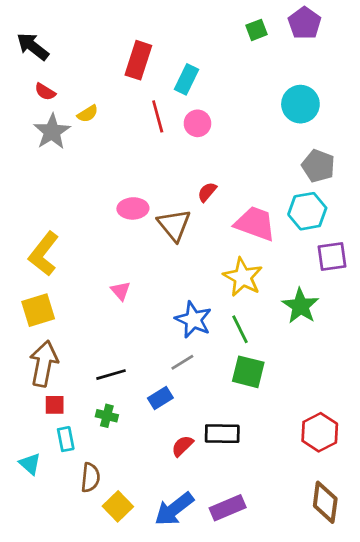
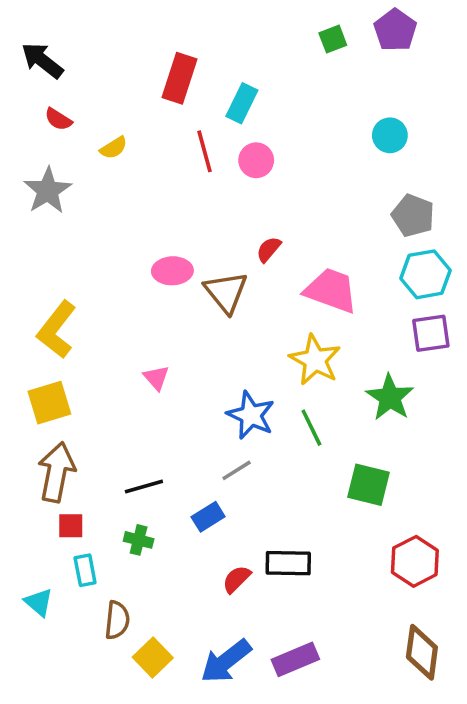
cyan circle: (300, 104) -> (390, 135), size x0.7
gray star: (52, 132) -> (48, 191), moved
cyan hexagon: (307, 211) -> (426, 274), moved
green square: (248, 372) -> (368, 485), moved

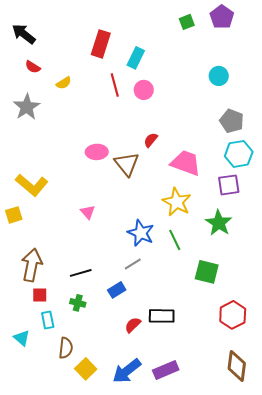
yellow L-shape: (57, 330) -> (32, 185), turned -88
purple square: (431, 333) -> (229, 185), moved
yellow square: (49, 403) -> (14, 215), moved, size x0.7

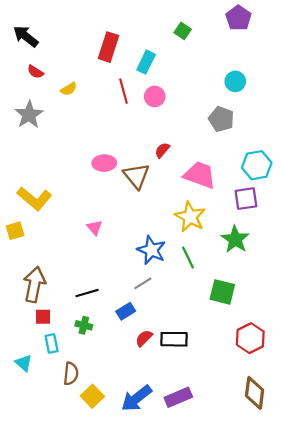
green square: (187, 22) -> (183, 31), moved, turned -35
gray pentagon: (232, 121) -> (221, 119), moved
red semicircle: (133, 325) -> (144, 338), moved

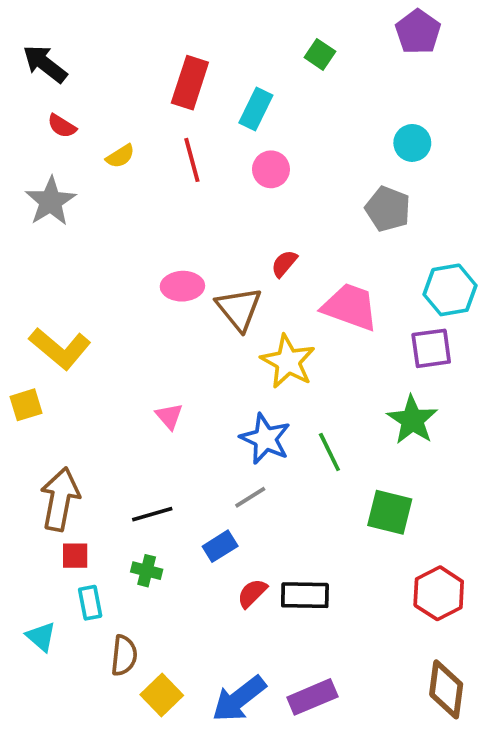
red line: (124, 91) -> (192, 160), moved
yellow star: (190, 217) -> (288, 362), moved
pink triangle: (95, 228) -> (169, 416), moved

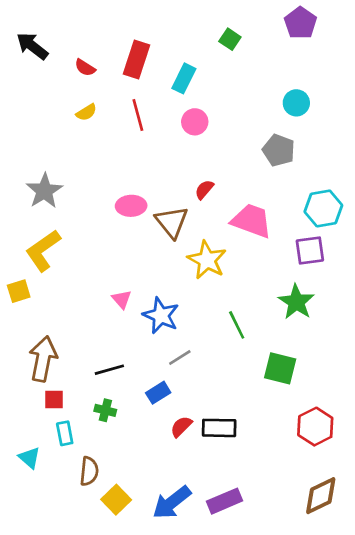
red semicircle: (62, 126) -> (85, 68), moved
gray star: (51, 201) -> (44, 191), moved
yellow L-shape: (60, 348) -> (43, 250), turned 105
blue star: (265, 439) -> (161, 315), moved
brown diamond: (446, 689) -> (321, 496), turned 57

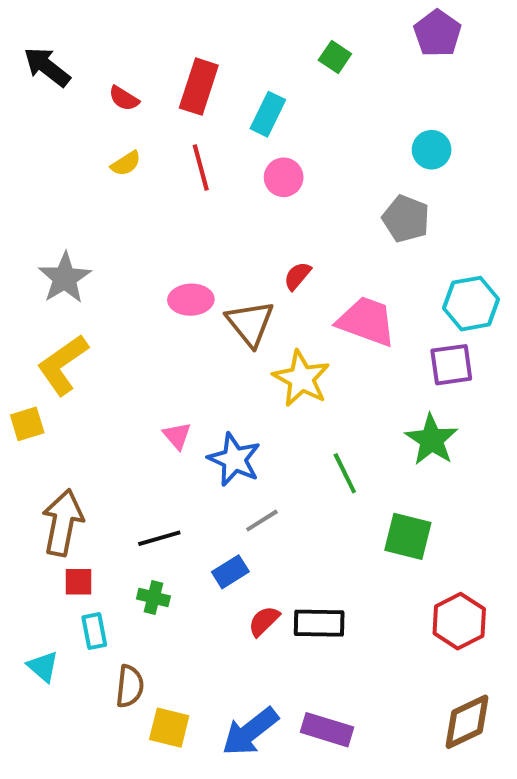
yellow square: (116, 500) -> (169, 728), turned -32
purple rectangle: (225, 501) -> (327, 730), turned 40

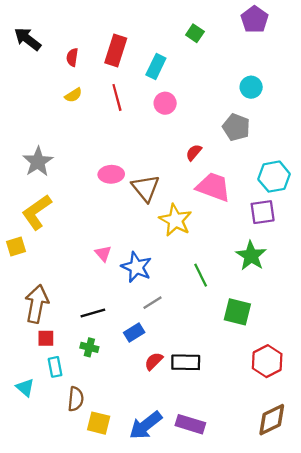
red semicircle: (124, 98) -> (72, 57), turned 66
red semicircle: (297, 276) -> (194, 152), moved

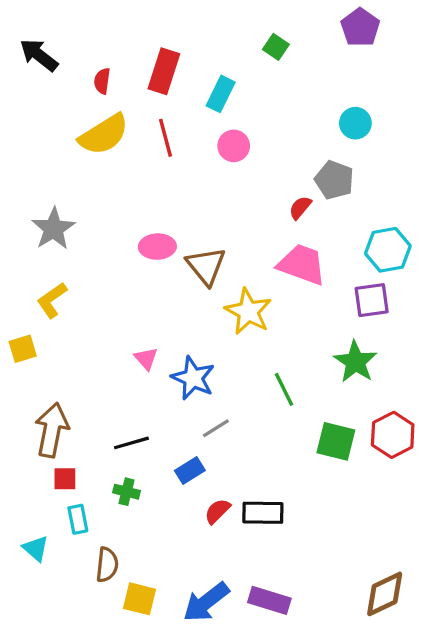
yellow semicircle: (73, 95) -> (104, 135), size x2.0
red semicircle: (194, 152) -> (300, 208), moved
yellow L-shape: (37, 212) -> (52, 300), size x0.7
red hexagon: (267, 361) -> (393, 435), moved

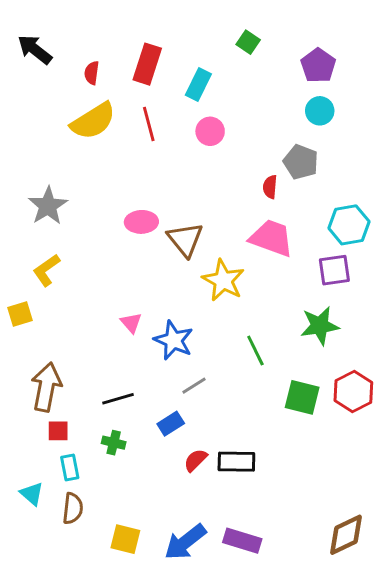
purple pentagon: (360, 27) -> (318, 66), moved
red semicircle: (300, 208) -> (270, 187), turned -35
green star: (355, 362) -> (320, 326), turned 30
brown semicircle: (107, 565) -> (73, 508), moved

